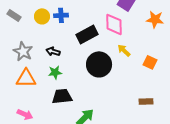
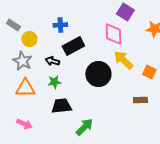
yellow circle: (42, 16) -> (29, 39), moved
black rectangle: (87, 34) -> (73, 46), moved
yellow arrow: (124, 50) -> (123, 60), size x1.5
brown rectangle: (146, 101) -> (140, 100), moved

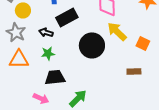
pink arrow: (24, 124) -> (41, 98), moved

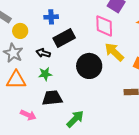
pink arrow: (41, 98) -> (28, 115), moved

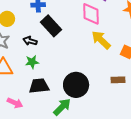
black rectangle: (64, 38) -> (51, 26), turned 75
black circle: (89, 66) -> (76, 85), moved

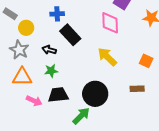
yellow arrow: (101, 40) -> (107, 57), moved
pink arrow: (15, 103) -> (34, 101), moved

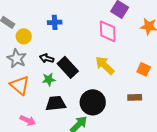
black rectangle: (70, 35) -> (68, 67), moved
orange triangle: (22, 77) -> (20, 85), turned 40
pink arrow: (34, 101) -> (28, 120), moved

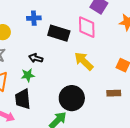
black arrow: (47, 58) -> (36, 58), moved
black rectangle: (68, 67) -> (59, 33), moved, turned -30
black trapezoid: (56, 103) -> (23, 99), moved, turned -90

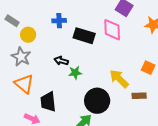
yellow arrow: (84, 61) -> (119, 79), moved
green star: (28, 75) -> (75, 73), moved

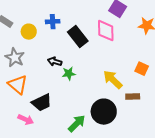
yellow circle: (28, 35) -> (29, 32), moved
black rectangle: (84, 36) -> (78, 37), turned 35
black circle: (97, 101) -> (104, 112), moved
black trapezoid: (48, 102) -> (42, 103), turned -110

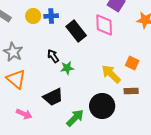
yellow circle: (29, 32) -> (33, 16), moved
black arrow: (55, 62) -> (53, 56), turned 40
orange square: (142, 69) -> (132, 63), moved
black trapezoid: (42, 103) -> (53, 97), moved

